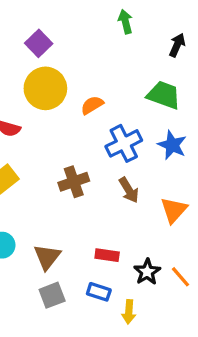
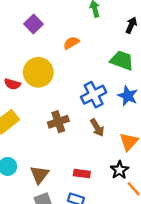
yellow circle: (45, 88) -> (38, 72), moved
orange semicircle: (92, 105) -> (71, 43), moved
black star: (147, 272) -> (119, 170), moved

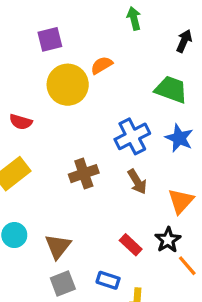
purple square: (34, 24) -> (50, 39), turned 30
yellow circle: (38, 72) -> (68, 85), moved
red rectangle: (82, 173) -> (131, 245), moved, turned 35

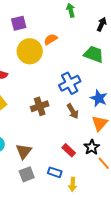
blue star: (179, 138) -> (99, 98), moved

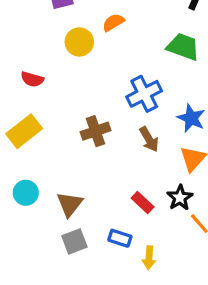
yellow circle: (30, 51) -> (79, 42), size x0.7

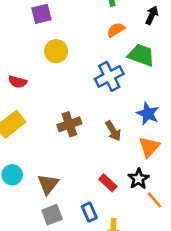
orange semicircle: (113, 22) -> (116, 30), moved
blue cross: (144, 94) -> (109, 76), moved
blue rectangle: (120, 238) -> (89, 212), turned 48

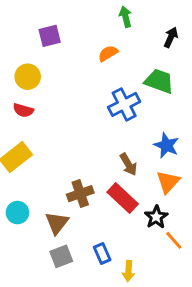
orange semicircle: (116, 30) -> (108, 53), moved
yellow circle: (56, 51) -> (28, 77), moved
brown cross: (69, 124) -> (80, 194), moved
red rectangle: (108, 183) -> (123, 198), moved, size x1.5

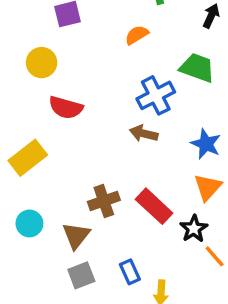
red semicircle: (23, 110) -> (66, 108), moved, size x1.4
brown arrow: (128, 164) -> (144, 133), moved, turned 135

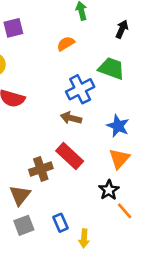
red rectangle: (154, 206) -> (70, 156), moved

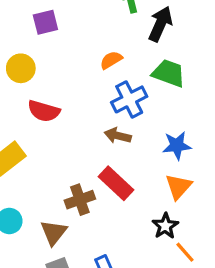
black arrow: (122, 29) -> (160, 24), moved, size x1.5
orange semicircle: (66, 44) -> (111, 60), moved
blue star: (118, 126) -> (177, 145), turned -30

